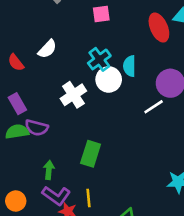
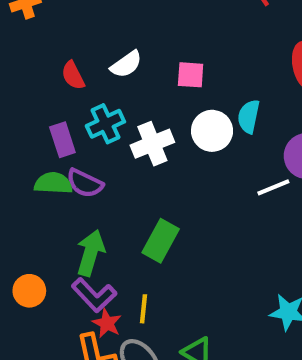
pink square: (101, 14) -> (191, 75), moved
cyan cross: (99, 59) -> (105, 124), moved
green arrow: (49, 170) -> (91, 253), size x1.5

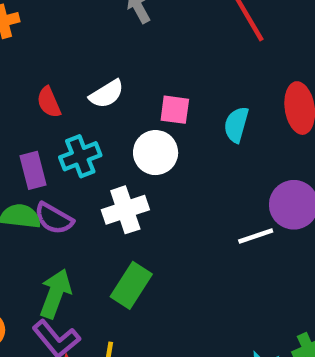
cyan semicircle: (249, 116) -> (236, 125), moved
white circle: (212, 131) -> (156, 153), moved
white cross: (152, 144) -> (125, 210), moved

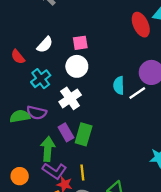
cyan semicircle: (236, 125) -> (119, 85), moved
purple rectangle: (33, 170) -> (66, 132), moved

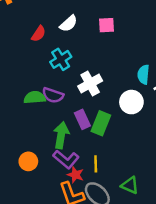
red semicircle: (18, 57) -> (39, 34), turned -112
white circle: (77, 66) -> (131, 102), moved

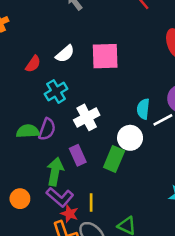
pink square: (107, 25) -> (105, 56), size x1.6
purple semicircle: (53, 95) -> (47, 129), turned -90
green rectangle: (101, 123) -> (114, 159), moved

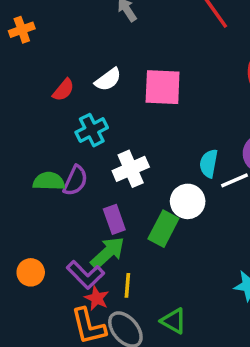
green arrow: (55, 172) -> (108, 253), moved, turned 32

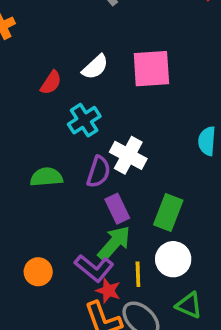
white cross: (131, 169) -> (128, 155), turned -32
purple semicircle: (75, 181) -> (99, 172), moved
white circle: (188, 201) -> (173, 259), moved

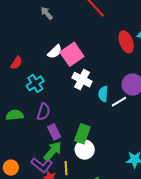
white semicircle: (95, 67) -> (55, 52), moved
pink square: (151, 69) -> (72, 54), turned -30
white cross: (128, 155) -> (82, 80), moved
white circle: (173, 259) -> (85, 150), moved

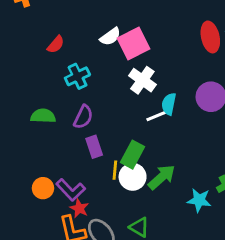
white line: (119, 102) -> (157, 116), moved
green arrow: (53, 151) -> (162, 177), moved
orange circle: (11, 168) -> (43, 188), moved
yellow line: (66, 168) -> (115, 170), moved

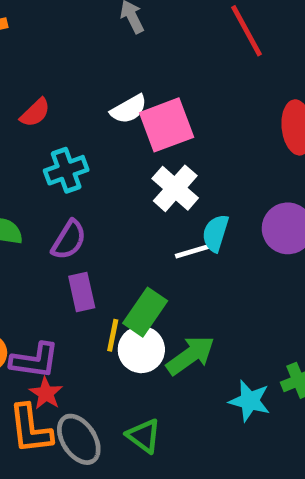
purple L-shape: (71, 190) -> (35, 360), turned -44

